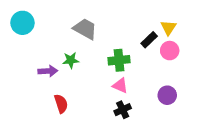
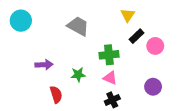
yellow triangle: (168, 28) -> (128, 15), moved
green star: (71, 60) -> (78, 75), moved

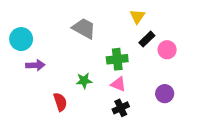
cyan circle: (21, 21) -> (21, 39), moved
purple arrow: (44, 65) -> (35, 65), moved

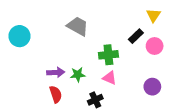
yellow triangle: (137, 17) -> (153, 15), moved
purple arrow: (35, 65) -> (56, 72), moved
black cross: (121, 108) -> (95, 100), moved

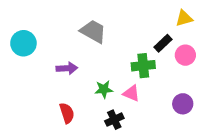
yellow triangle: (153, 15) -> (184, 18), turned 40
green cross: (108, 55) -> (143, 66), moved
purple arrow: (56, 72) -> (67, 68), moved
green star: (78, 75) -> (104, 89), moved

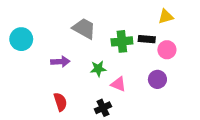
black rectangle: (163, 43) -> (147, 39), turned 49
green cross: (143, 66) -> (122, 41), moved
green star: (104, 89) -> (98, 69), moved
purple circle: (183, 104) -> (157, 79), moved

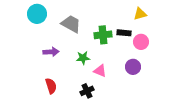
cyan circle: (21, 39) -> (37, 14), moved

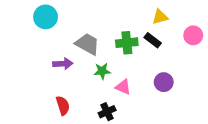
yellow triangle: (140, 14) -> (160, 17), moved
gray trapezoid: (71, 24) -> (87, 44), moved
black rectangle: (124, 33) -> (153, 40), turned 32
pink circle: (141, 42) -> (193, 35), moved

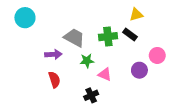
cyan circle: (46, 17) -> (25, 18), moved
pink circle: (193, 35) -> (157, 55), moved
red semicircle: (63, 106) -> (54, 80), moved

